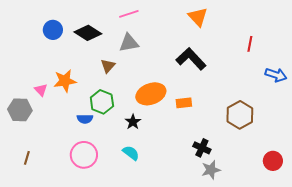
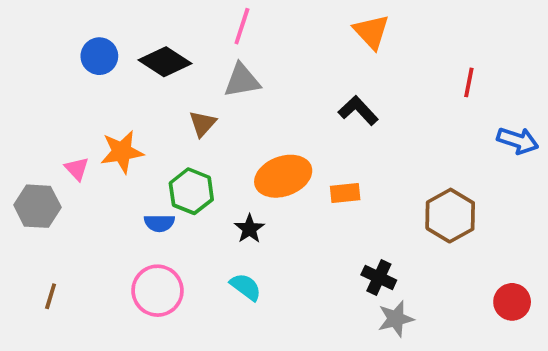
pink line: (129, 14) -> (242, 26), turned -54
black L-shape: (191, 59) -> (358, 111), size x0.7

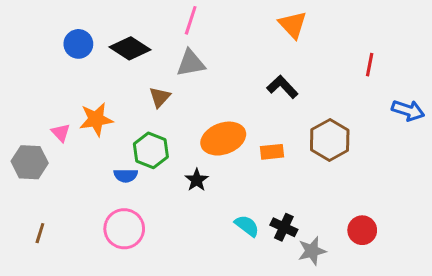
brown hexagon: (450, 216) -> (330, 140), moved
black cross: (379, 277) -> (284, 227), moved
cyan semicircle: (246, 287) -> (247, 226), moved
red circle: (512, 302) -> (362, 230), moved

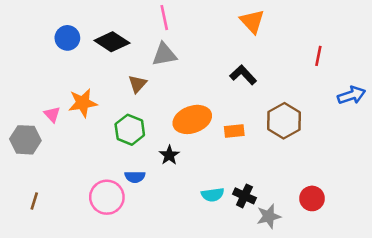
pink line: (191, 20) -> (164, 18), turned -30
blue arrow: (408, 110) -> (352, 95), turned -36
blue semicircle: (126, 176) -> (135, 177), moved
cyan semicircle: (247, 226) -> (213, 195), turned 135

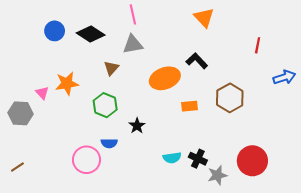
orange ellipse: (192, 119) -> (165, 78), moved
red circle: (312, 198) -> (252, 161), size x1.5
brown line: (34, 201) -> (17, 167), moved, turned 40

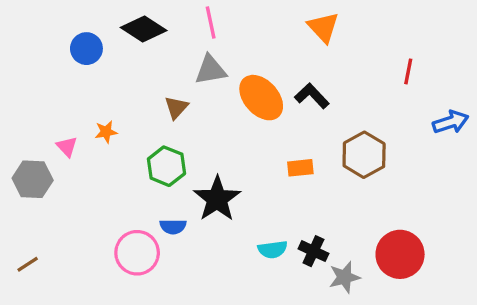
black diamond: (91, 34) -> (144, 29), moved
orange ellipse: (165, 78) -> (261, 98), moved, turned 68
orange star: (67, 83) -> (106, 132), size x0.6
black star: (137, 126) -> (217, 199), size x1.8

